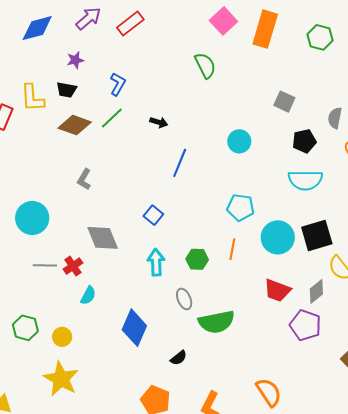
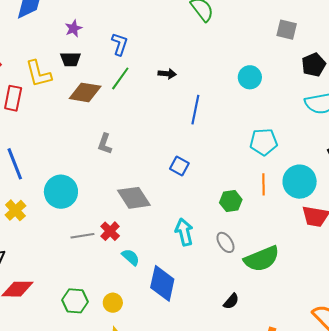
cyan circle: (278, 237) -> (300, 182), moved
cyan arrow: (156, 262) -> (184, 232), moved
cyan semicircle: (88, 295) -> (131, 257), turned -66
blue diamond: (134, 328) -> (162, 283), moved

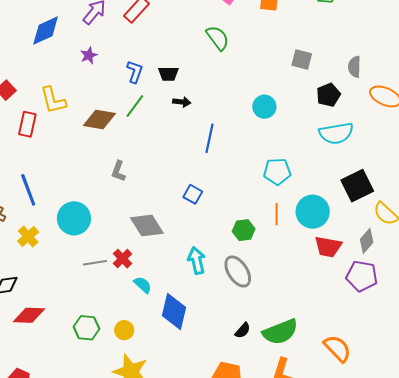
black trapezoid: (70, 59) -> (168, 74), moved
gray ellipse: (225, 242) -> (238, 271), size x1.5
green semicircle: (262, 259) -> (280, 332), moved

